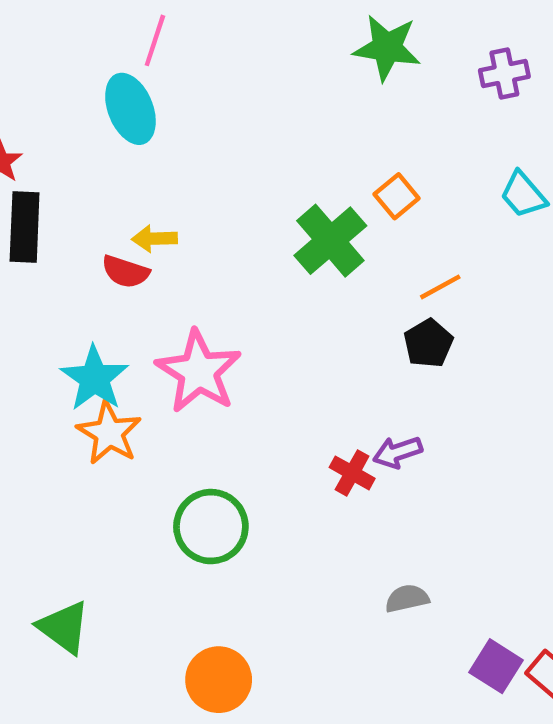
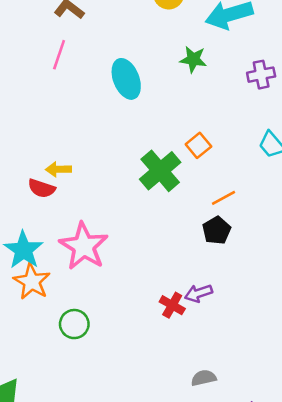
green star: (387, 48) -> (193, 59), size x0.7
cyan ellipse: (130, 109) -> (126, 79), moved
green circle: (211, 527) -> (74, 324), moved, size x0.7

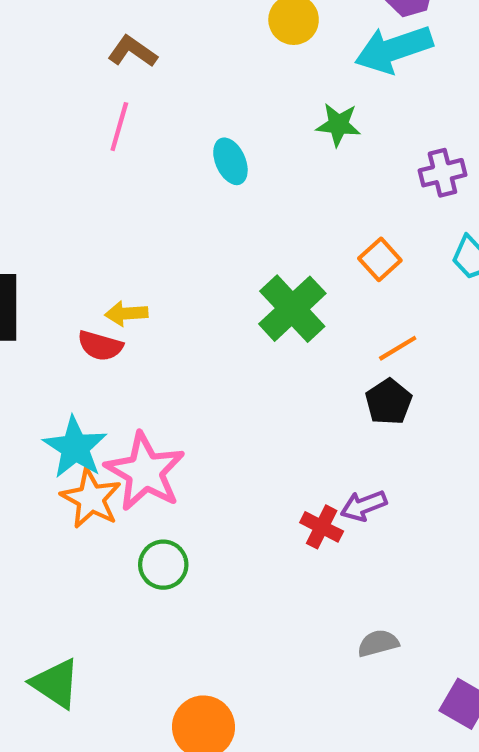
purple cross: (261, 75) -> (442, 173), moved
cyan ellipse: (126, 79) -> (230, 161), size x0.7
orange square: (198, 145) -> (380, 259), moved
pink star: (84, 246) -> (145, 472), moved

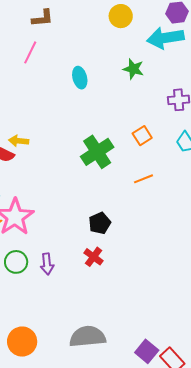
brown L-shape: (132, 51) -> (42, 18), turned 130
black pentagon: (389, 402) -> (100, 223), moved
purple arrow: (364, 506) -> (47, 264), moved, turned -85
gray semicircle: (378, 643) -> (88, 337), moved, size x1.8

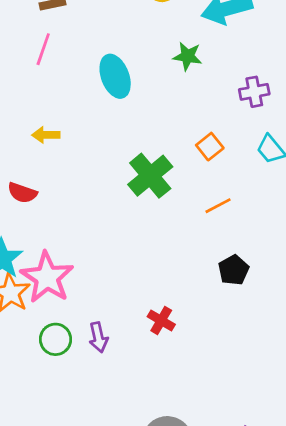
cyan ellipse: (80, 78) -> (115, 76), size x1.4
yellow arrow: (19, 141) -> (46, 135), moved
black pentagon: (100, 223) -> (234, 270), moved

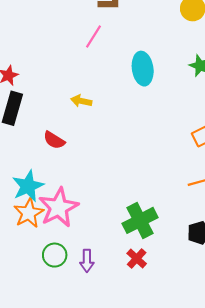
green cross: (150, 176) -> (140, 220), moved

